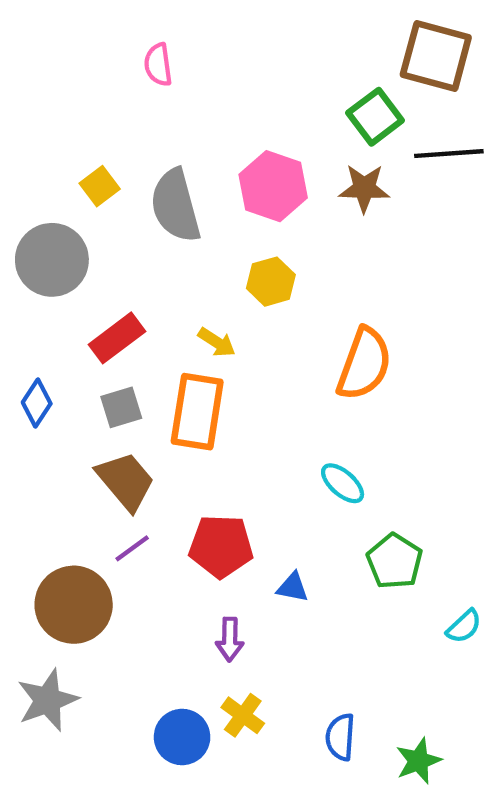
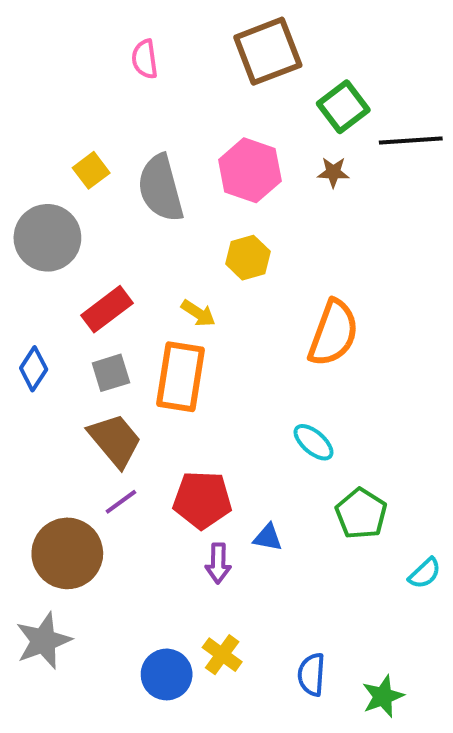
brown square: (436, 56) -> (268, 51), moved, turned -36
brown star: (364, 188) -> (333, 172), size x0.7
purple arrow: (230, 639) -> (218, 563), moved

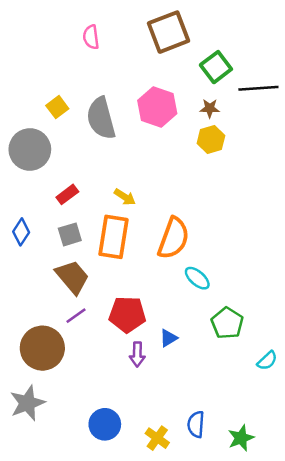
yellow hexagon: (248, 258) -> (211, 140), moved
red rectangle: (107, 309) -> (67, 194), size x0.7
orange semicircle: (333, 333) -> (173, 238), moved
blue triangle: (268, 538) -> (168, 338), turned -42
yellow cross: (222, 655) -> (157, 438), moved

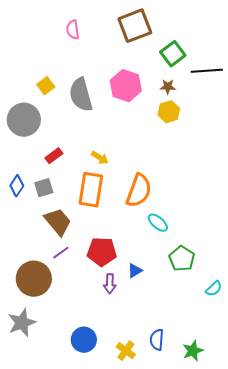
gray square: (70, 234) -> (44, 188), moved

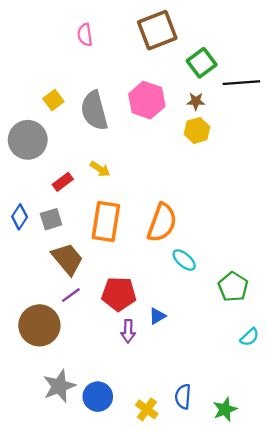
yellow arrow: (100, 158) -> (100, 169), moved
green pentagon: (182, 259) -> (233, 287), moved
gray star: (22, 323) -> (59, 386), moved

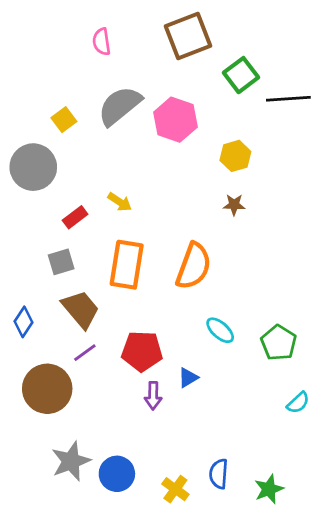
brown star: (196, 101) -> (234, 205), moved
gray semicircle: (94, 111) -> (120, 106), moved, turned 66
blue diamond: (20, 217) -> (23, 322), moved
cyan ellipse: (184, 260) -> (220, 330), moved

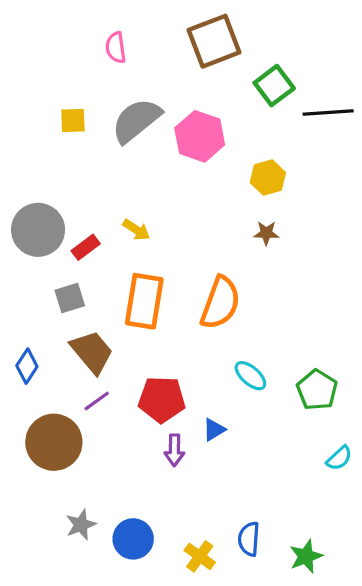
yellow square: (64, 120) -> (73, 120), moved, turned 35
gray circle: (33, 167) -> (38, 230), moved
gray star: (71, 461) -> (81, 525), size x0.7

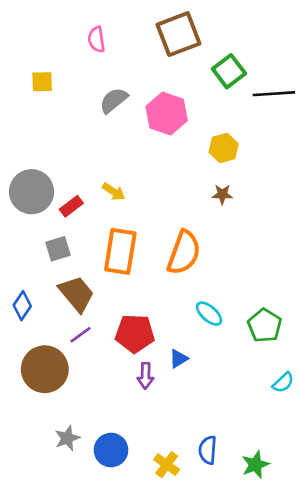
yellow square: (73, 120) -> (42, 82), moved
gray semicircle: (136, 120) -> (114, 100), size x0.7

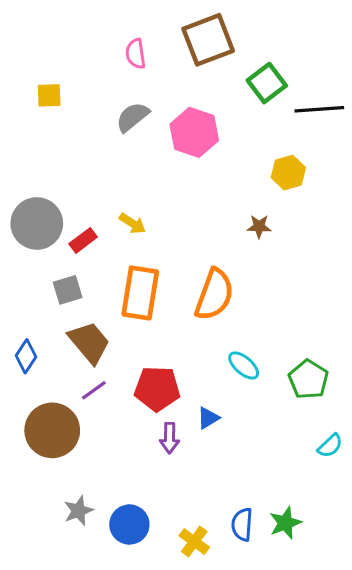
pink semicircle: (96, 39) -> (136, 54), moved
yellow hexagon: (224, 148) -> (288, 173), moved
green star: (255, 465) -> (285, 523), moved

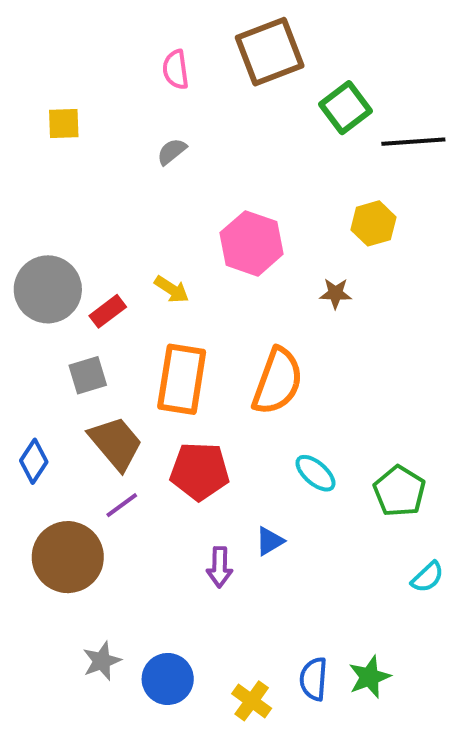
gray semicircle: (132, 117) -> (172, 152), size x0.7
pink hexagon: (194, 132) -> (252, 243), moved
red pentagon: (157, 389) -> (200, 471), moved

